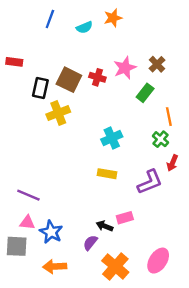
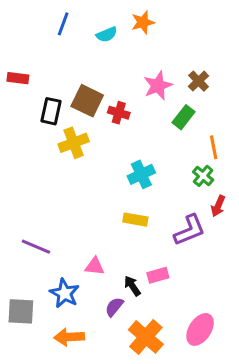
red cross: (97, 77) -> (119, 113), moved
pink triangle: (27, 222) -> (95, 266), moved
black arrow: (105, 226) -> (132, 286), turned 35

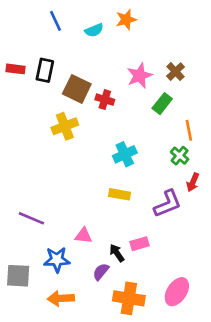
blue line: (63, 24) -> (55, 21), turned -45
black rectangle: (51, 111) -> (45, 70), moved
blue star: (65, 293) -> (57, 260), turned -30
orange cross: (146, 337) -> (129, 298), turned -32

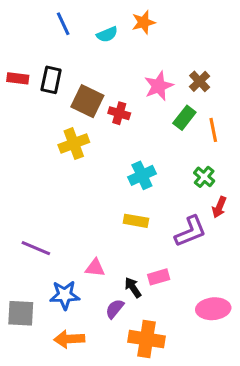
orange line: (189, 130) -> (213, 130), moved
pink ellipse: (177, 292) -> (213, 309), moved, turned 52

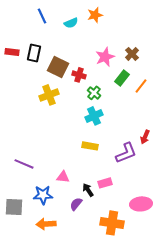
orange line: (213, 130) -> (141, 86), turned 49
green cross: (204, 177) -> (94, 93), moved
orange cross: (147, 339) -> (112, 223), moved

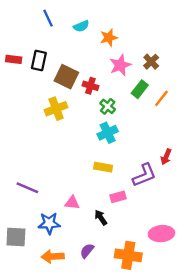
orange star: (95, 15) -> (109, 38), moved
pink rectangle: (105, 183) -> (118, 197), moved
purple semicircle: (76, 204) -> (87, 251), moved

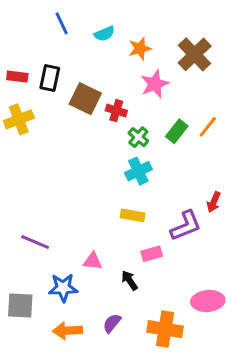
brown cross: (151, 62) -> (195, 54), moved, size x1.6
green rectangle: (140, 89) -> (177, 131), moved
yellow cross: (56, 109) -> (19, 119), moved

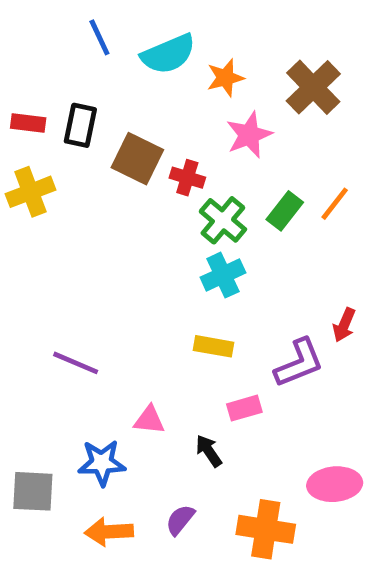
cyan semicircle: (104, 34) -> (168, 54), size x1.6
green cross: (138, 137) -> (223, 220), size x1.4
purple line: (35, 242) -> (76, 363), moved

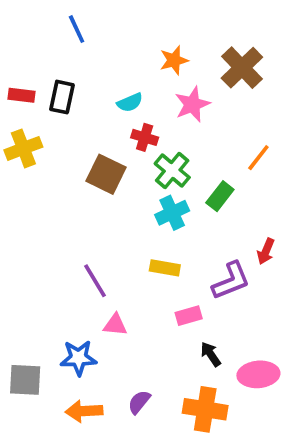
cyan semicircle: (168, 54) -> (130, 103), moved, size x0.6
brown square: (137, 159) -> (106, 174), moved
green rectangle: (285, 211) -> (220, 196), moved
purple line: (76, 363) -> (95, 281), moved, turned 36
black arrow: (209, 451) -> (211, 354), moved

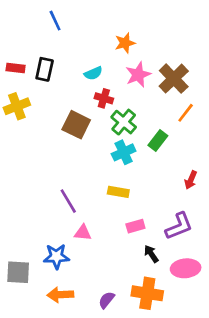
brown cross: (242, 68) -> (174, 79), moved
purple L-shape: (231, 281) -> (179, 226), moved
purple semicircle: (139, 402) -> (106, 300), moved

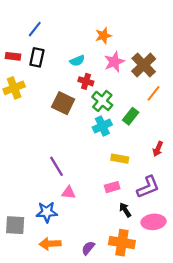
blue line: (55, 21) -> (35, 29), moved, turned 63
yellow rectangle: (118, 192) -> (120, 159), moved

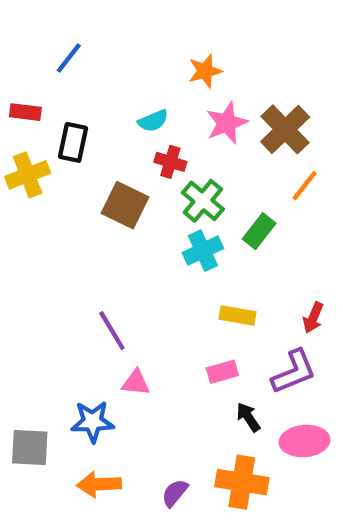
black rectangle: (37, 57) -> (73, 142), moved
red arrow: (158, 149) -> (313, 318), moved

